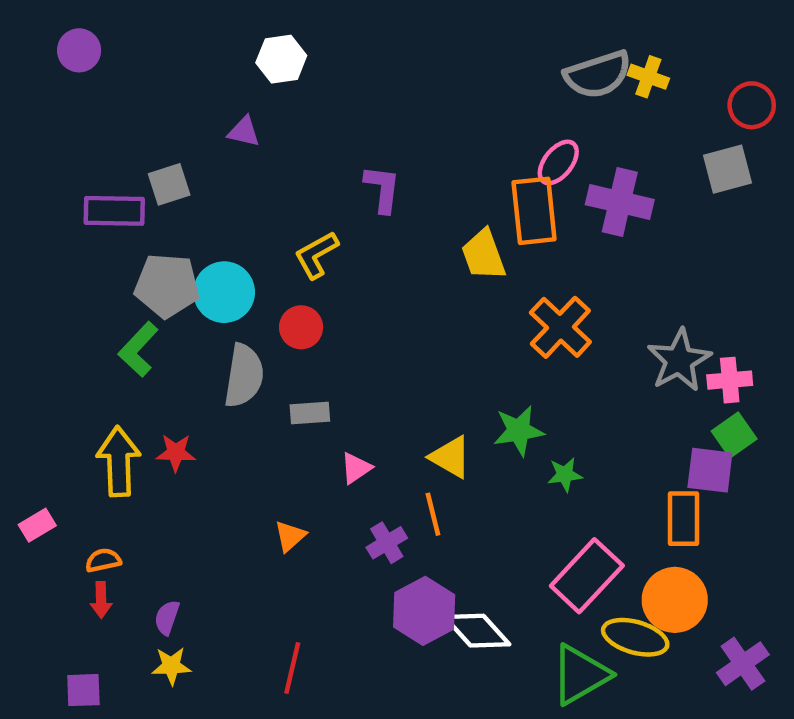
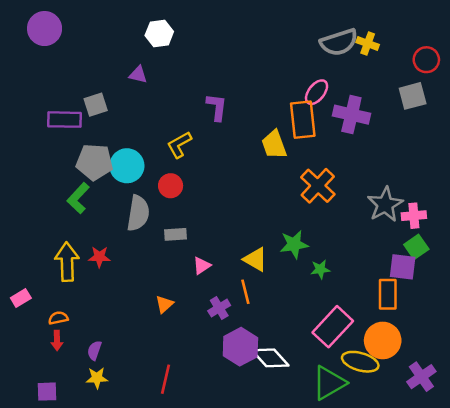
purple circle: (79, 50) -> (45, 29), size x1.4

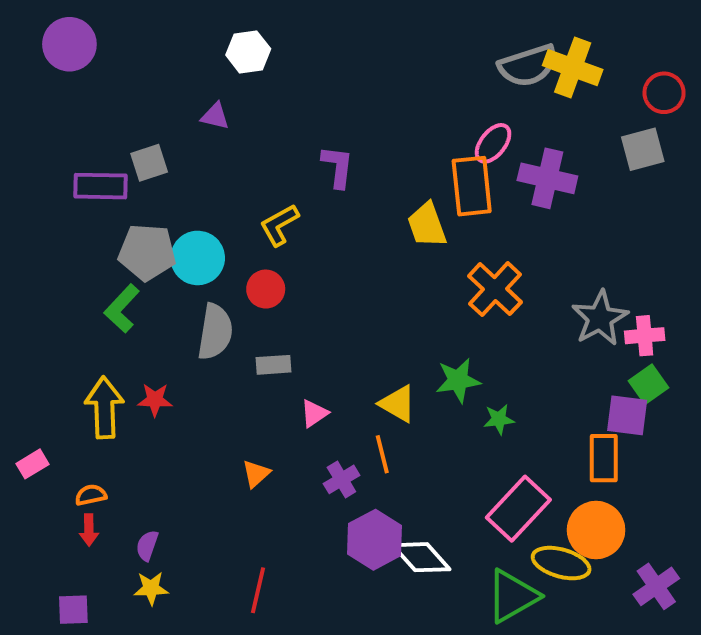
yellow cross: (368, 43) -> (573, 68), size x1.6

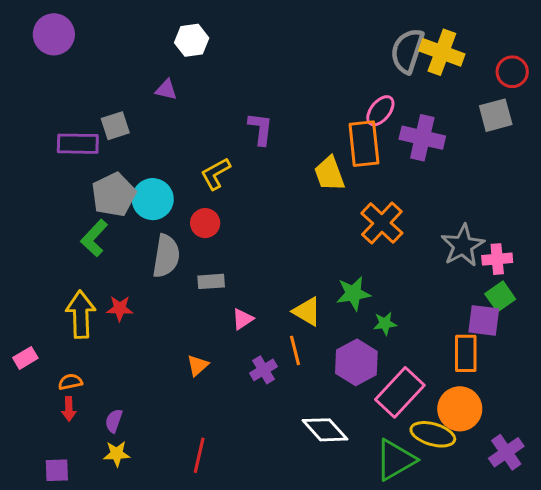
gray semicircle: (528, 66) -> (407, 51), turned 126
gray pentagon: (147, 252) -> (114, 195), turned -30
purple hexagon: (374, 540) -> (356, 362), moved

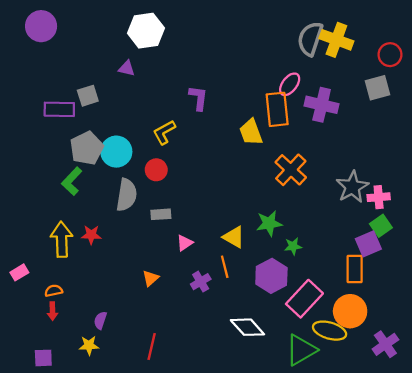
white hexagon: (192, 40) -> (146, 31), size x1.4
purple square: (484, 320) -> (368, 244), turned -30
purple semicircle: (114, 421) -> (100, 320), moved

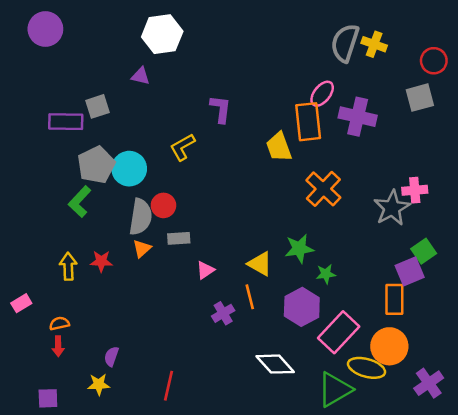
yellow cross: (336, 40) -> (374, 44), size x0.7
red circle: (156, 170) -> (163, 205), moved
pink cross: (379, 197) -> (415, 190), moved
yellow arrow: (62, 239) -> (68, 266), size x0.7
orange triangle: (151, 278) -> (142, 249), moved

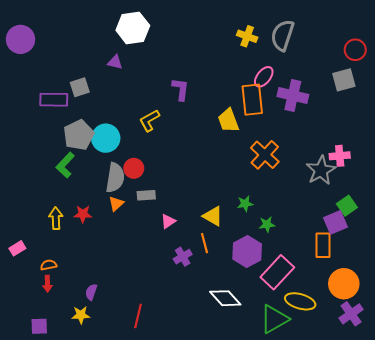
purple circle: (45, 29) -> (20, 39), moved
yellow cross: (374, 44) -> (247, 36), moved
green star: (299, 249) -> (245, 204), size x0.7
orange circle: (389, 346) -> (344, 284), moved

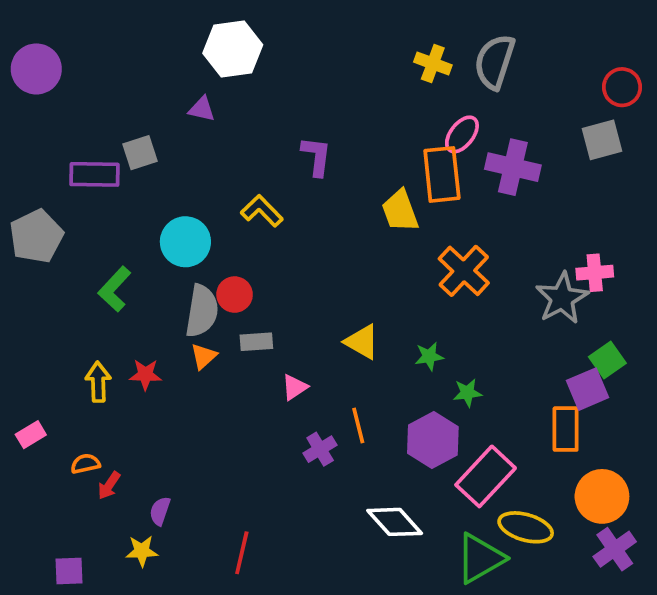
yellow L-shape: (149, 120) -> (262, 211), turned 75
gray pentagon: (79, 135) -> (36, 236), moved
yellow triangle: (213, 216) -> (362, 342), moved
red arrow: (48, 284) -> (109, 486), moved, turned 35

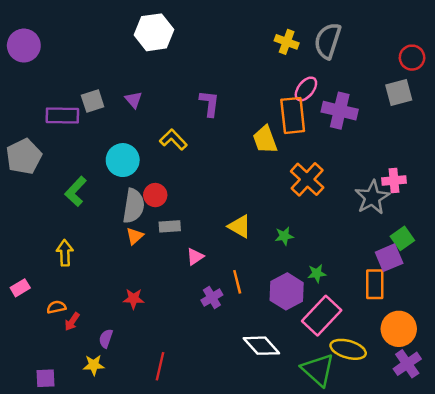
purple triangle: (202, 109) -> (134, 100), moved, turned 36
red star: (145, 375) -> (134, 299), moved
green star: (467, 393) -> (317, 273), moved
green triangle: (480, 558) -> (318, 370), turned -48

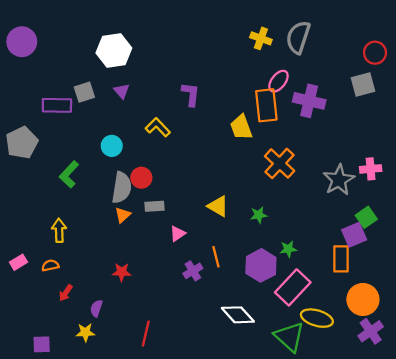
white hexagon: (154, 32) -> (114, 50), moved
cyan circle: (123, 160) -> (112, 146), size x0.7
pink cross: (394, 181) -> (371, 169), moved
orange semicircle: (56, 307) -> (50, 265), moved

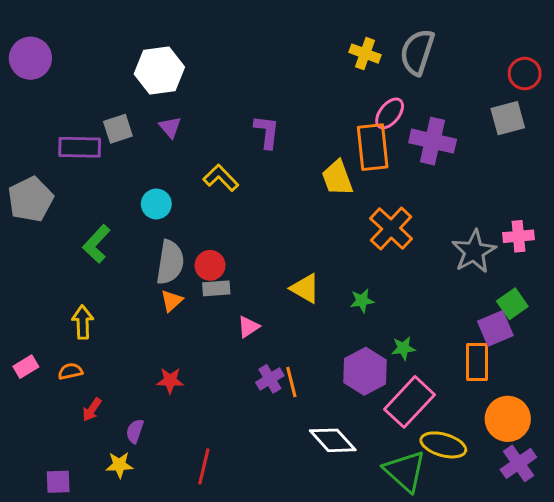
red circle: (141, 178) -> (210, 265), moved
orange line: (216, 257) -> (291, 382), moved

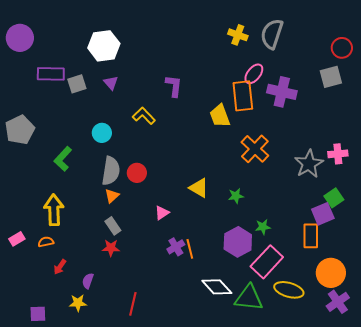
purple rectangle: (80, 147) -> (51, 74), moved
gray rectangle: (216, 288) -> (113, 226), moved, turned 60
yellow arrow: (83, 322) -> (54, 210), size x1.4
green triangle: (405, 471) -> (249, 298), moved, turned -36

